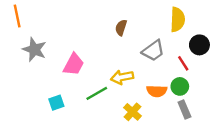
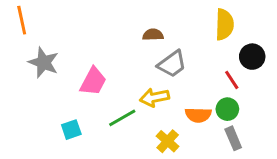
brown semicircle: (121, 28) -> (153, 35), turned 70
gray trapezoid: (153, 51) -> (172, 64), moved

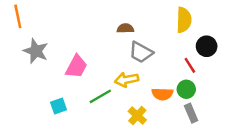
gray trapezoid: (172, 64) -> (141, 52), turned 65

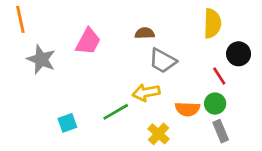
pink trapezoid: (76, 67) -> (88, 41), moved

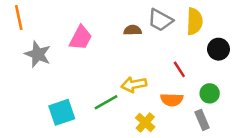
gray trapezoid: (163, 61) -> (160, 20), moved
red line: (219, 76) -> (179, 69), moved
green circle: (215, 104) -> (210, 93), moved
cyan square: (67, 123) -> (62, 112), size x1.5

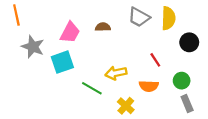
brown semicircle: (133, 30) -> (103, 27), moved
green line: (106, 102) -> (92, 88), turned 60
cyan square: (62, 112) -> (62, 62), moved
gray rectangle: (202, 120) -> (187, 104), moved

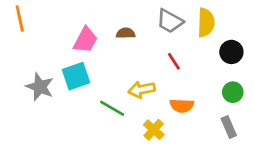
gray star: (33, 47) -> (40, 87), moved
red line: (155, 60) -> (174, 61), moved
green circle: (182, 81) -> (233, 92), moved

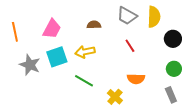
orange line: (20, 18) -> (15, 32), moved
pink trapezoid: (85, 40) -> (52, 29), moved
yellow arrow: (142, 89) -> (85, 52), moved

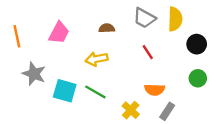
cyan square: (57, 57) -> (65, 91), moved, turned 35
gray rectangle: (171, 95) -> (167, 111), moved, turned 56

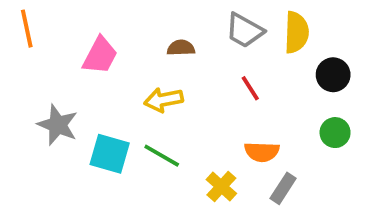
orange line: (17, 36) -> (27, 29), moved

